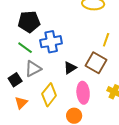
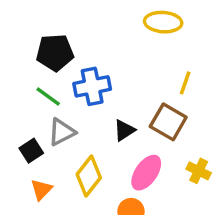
pink ellipse: (83, 93) -> (146, 173), turned 40

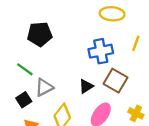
yellow line: (185, 83) -> (136, 43), moved
blue cross: (92, 86) -> (101, 51), moved
green line: (48, 97) -> (25, 69), moved

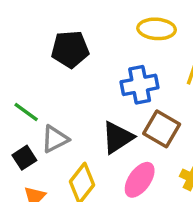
black pentagon: (40, 34) -> (70, 49), moved
black triangle: (86, 86) -> (118, 137), size x1.5

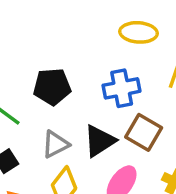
black pentagon: (70, 49) -> (52, 87), moved
gray triangle: (55, 139) -> (55, 144), moved

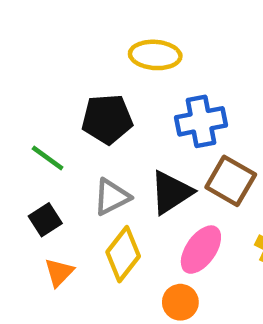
yellow ellipse: (139, 32) -> (155, 55), moved

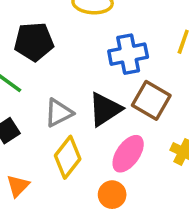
black pentagon: (107, 119) -> (34, 42), moved
orange triangle: (59, 272) -> (18, 186), moved

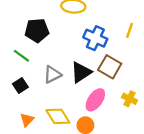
blue cross: (128, 54) -> (95, 38), turned 35
yellow diamond: (68, 157) -> (58, 116), moved, turned -70

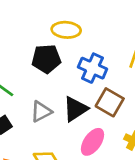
black pentagon: (37, 30) -> (46, 59), moved

